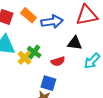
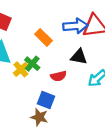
orange rectangle: (29, 15) -> (44, 37), moved
blue arrow: (52, 22) -> (75, 26), moved

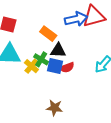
black triangle: (79, 57) -> (58, 51), moved
blue square: (46, 100) -> (55, 66), moved

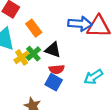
orange rectangle: (48, 34) -> (34, 28), moved
blue square: (55, 66) -> (54, 82), moved

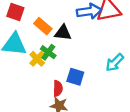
black triangle: (53, 50) -> (63, 33), moved
red semicircle: (57, 69) -> (58, 88), moved, turned -72

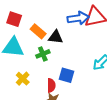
green cross: (48, 52) -> (43, 54), turned 32
yellow cross: (37, 59) -> (23, 79), moved

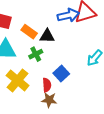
blue square: (67, 75) -> (61, 73), turned 35
yellow cross: (23, 79) -> (18, 80), size x1.6

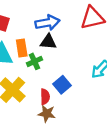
blue arrow: (68, 15) -> (47, 23), moved
orange rectangle: (29, 32) -> (22, 48), moved, turned 42

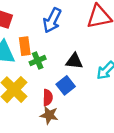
blue arrow: (47, 23) -> (52, 20), turned 125
black triangle: (48, 42) -> (74, 61), moved

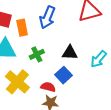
orange rectangle: (25, 46) -> (22, 28), moved
red semicircle: (48, 97) -> (48, 87), turned -72

